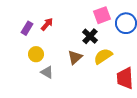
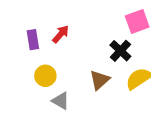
purple rectangle: (27, 28) -> (33, 40), turned -40

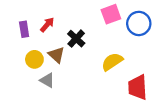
black cross: (120, 51) -> (76, 39), moved
brown triangle: (100, 80) -> (56, 55), moved, turned -36

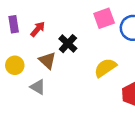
purple rectangle: (24, 29) -> (14, 24), moved
yellow circle: (34, 59) -> (15, 65), moved

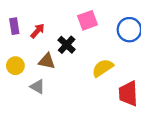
pink square: (104, 18) -> (88, 20), moved
brown triangle: (47, 60) -> (47, 61), turned -30

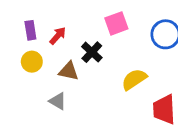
yellow circle: (15, 66) -> (32, 62), moved

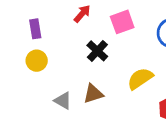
red arrow: (58, 36) -> (82, 14), moved
brown triangle: (69, 71) -> (93, 94), moved, turned -30

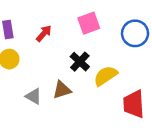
red arrow: (82, 14) -> (44, 33), moved
black cross: (97, 51) -> (80, 62), moved

